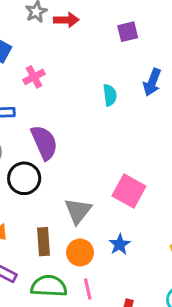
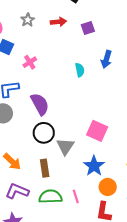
red arrow: (66, 20) -> (58, 22), moved
black circle: (24, 178) -> (44, 133), moved
blue star: (120, 244) -> (94, 166), size x1.5
orange circle: (80, 252) -> (108, 187), moved

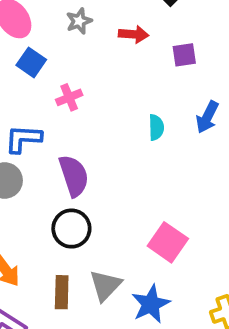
gray triangle: (65, 146) -> (105, 285), moved

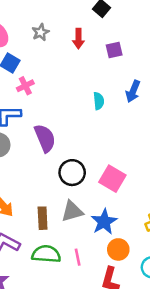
red arrow: (134, 34) -> (78, 39), turned 90
pink cross: (69, 97) -> (25, 86), moved
black circle: (71, 229) -> (72, 173), moved
gray triangle: (105, 285) -> (72, 211), turned 35

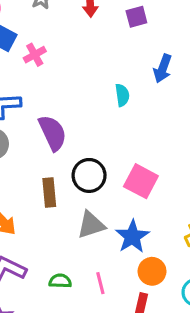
pink cross: (25, 86) -> (35, 55), moved
cyan semicircle: (99, 101) -> (122, 95), moved
brown rectangle: (43, 218) -> (49, 192), moved
green semicircle: (46, 254) -> (60, 281), size x0.6

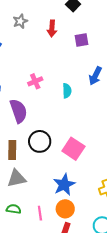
pink cross: (35, 55) -> (35, 81), moved
gray triangle: (91, 225) -> (17, 178), moved
orange circle: (152, 271) -> (65, 209), moved

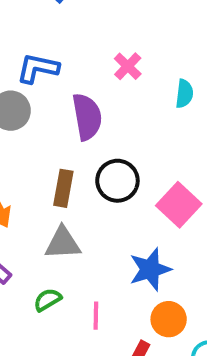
pink cross: (35, 81) -> (128, 66), turned -32
green semicircle: (14, 209) -> (48, 300), turned -48
orange circle: (65, 209) -> (169, 319), moved

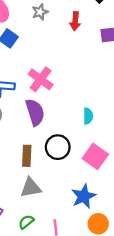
pink cross: (128, 66) -> (41, 79), moved, size x1.5
cyan semicircle: (184, 94) -> (88, 116), moved

